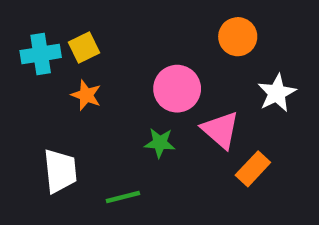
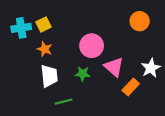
orange circle: (238, 37) -> (140, 21), moved
white star: (277, 93) -> (151, 68), moved
white trapezoid: (60, 171) -> (49, 76), moved

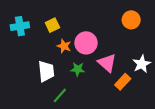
yellow square: (44, 24) -> (52, 25), moved
orange star: (45, 49) -> (64, 46), moved
green line: (64, 102) -> (60, 95), turned -35

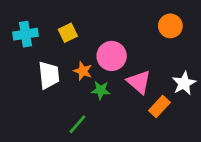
orange star: (64, 46) -> (83, 71), moved
white trapezoid: (46, 71) -> (49, 75), moved

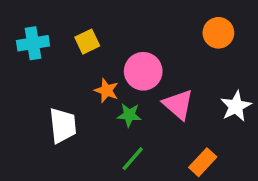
white trapezoid: (49, 75) -> (63, 125), moved
orange rectangle: (159, 107) -> (203, 162), moved
green line: (77, 124) -> (133, 159), moved

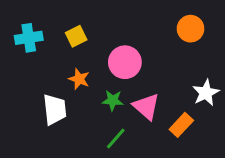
orange star: (106, 90) -> (79, 79), moved
pink triangle: (178, 104) -> (146, 106), moved
orange rectangle: (203, 162) -> (181, 125), moved

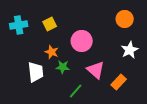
white star: (206, 93) -> (130, 50), moved
green star: (113, 100) -> (63, 67), moved

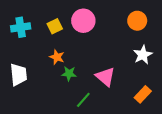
pink circle: (82, 41) -> (83, 21), moved
white trapezoid: (36, 72) -> (18, 75), moved
orange rectangle: (119, 82) -> (143, 94), moved

